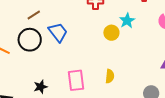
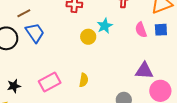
brown line: (34, 15) -> (24, 13), moved
pink rectangle: (76, 80) -> (50, 82), turned 65

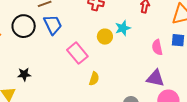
pink semicircle: (141, 30) -> (157, 47), moved
pink rectangle: (50, 82) -> (77, 53), moved, turned 70

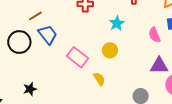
yellow circle: (105, 37) -> (110, 50), moved
yellow semicircle: (94, 79) -> (99, 79), turned -40

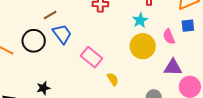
cyan star: (117, 23) -> (140, 20), moved
yellow circle: (110, 50) -> (143, 46), moved, size x1.6

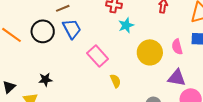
cyan star: (140, 20) -> (126, 25), moved

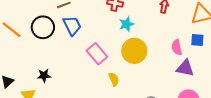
yellow circle: (150, 52) -> (134, 51), moved
purple triangle: (177, 78) -> (185, 68), moved

